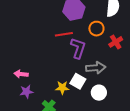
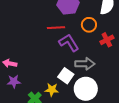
purple L-shape: (78, 48) -> (69, 43), turned -55
yellow star: (62, 88) -> (52, 90), moved
white circle: (99, 93) -> (86, 89), size x1.5

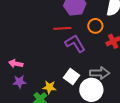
gray arrow: (85, 64) -> (100, 73), moved
yellow star: (52, 90) -> (49, 87), moved

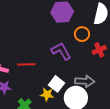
red line: (62, 28) -> (26, 64), moved
yellow star: (49, 87) -> (47, 94), moved

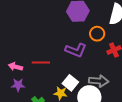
purple L-shape: (61, 51) -> (76, 50), turned 140

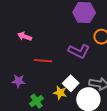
pink arrow: (15, 67) -> (25, 36), moved

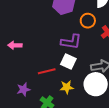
red line: (43, 61) -> (47, 71), moved
white square: (71, 83) -> (68, 61), moved

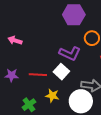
purple star: (23, 89) -> (12, 75), moved

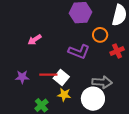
pink arrow: (15, 40) -> (35, 40), moved, turned -48
white square: (61, 72) -> (61, 77), moved

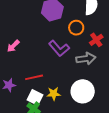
purple L-shape: (79, 52) -> (59, 48), turned 40
white square: (61, 77) -> (35, 97), moved
gray arrow: (102, 82) -> (86, 59), moved

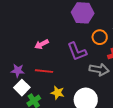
pink arrow: (13, 46) -> (42, 44), moved
white square: (35, 97) -> (22, 88), moved

